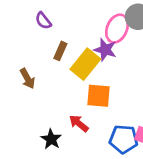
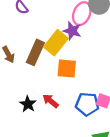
brown rectangle: (60, 51) -> (35, 52), moved, size x1.6
red arrow: (79, 123) -> (51, 101), moved

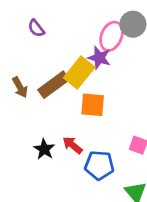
brown rectangle: (35, 52) -> (54, 85), turned 30
blue pentagon: (87, 104) -> (99, 165), moved

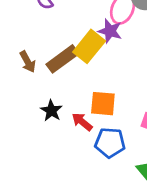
orange square: (93, 105) -> (103, 104), moved
black star: (44, 149) -> (51, 111), moved

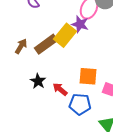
brown arrow: (28, 62) -> (21, 46), turned -119
orange square: (103, 104) -> (88, 76), moved

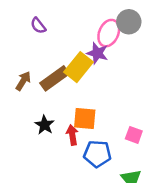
orange square: (88, 76) -> (85, 119), moved
red arrow: (60, 89) -> (72, 135), turned 42

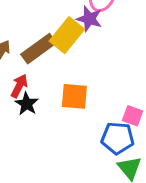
red arrow: (72, 135) -> (19, 86), moved, turned 36
blue pentagon: (97, 154) -> (118, 138), moved

